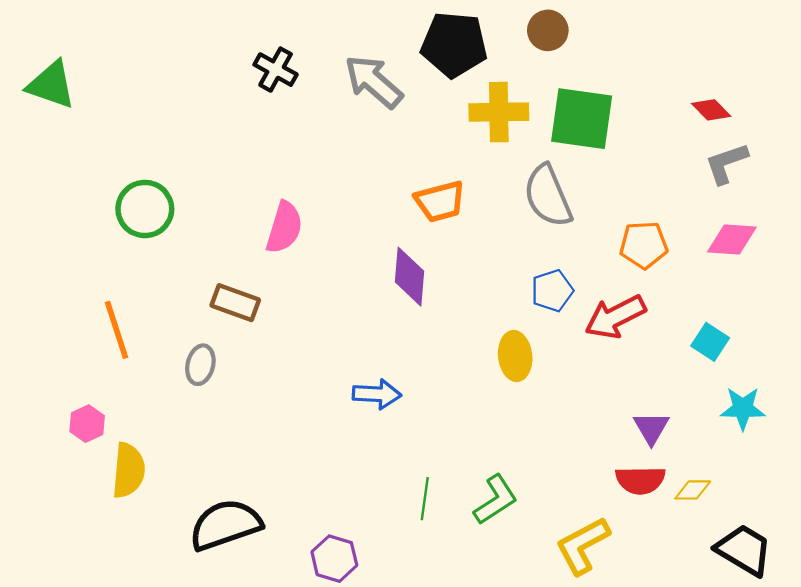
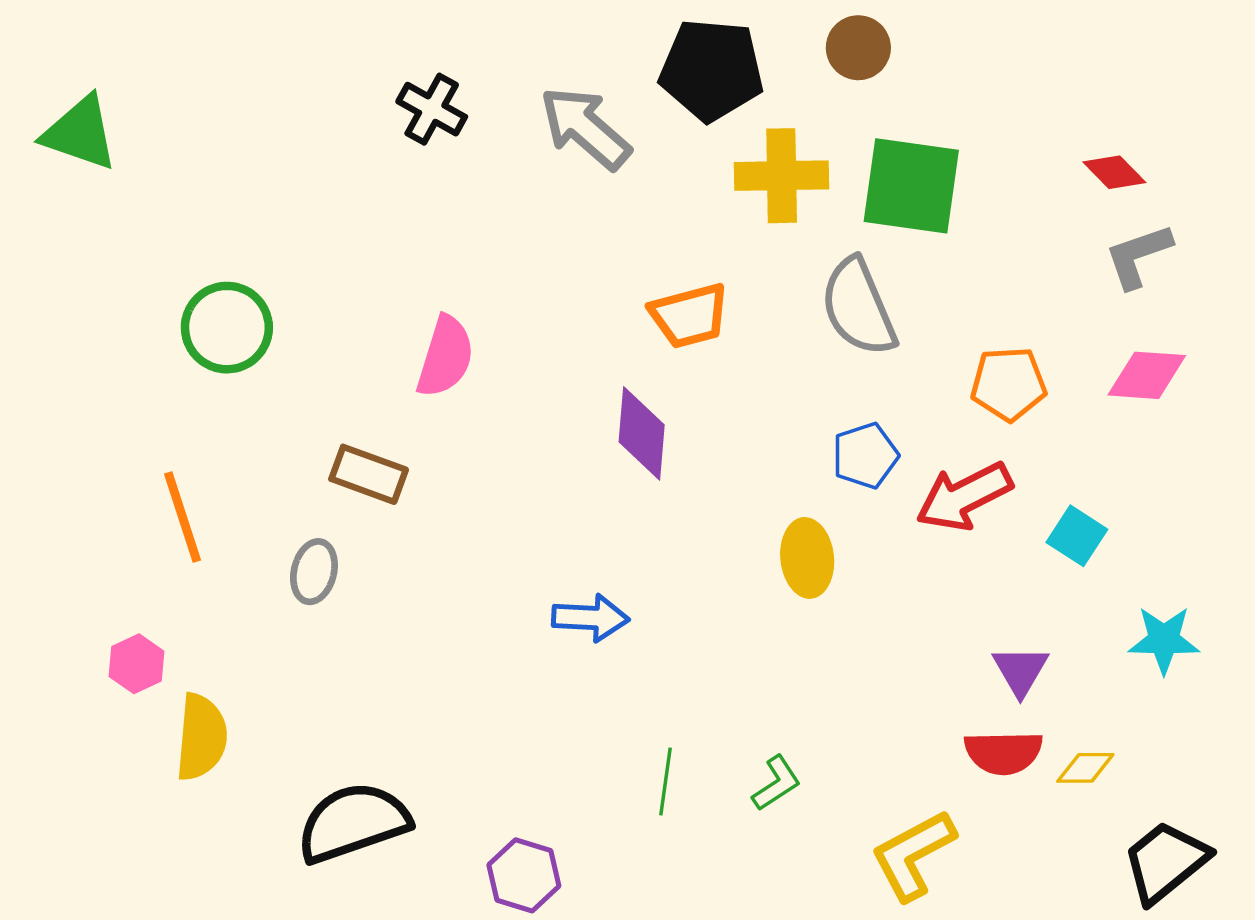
cyan square: (710, 342) -> (1077, 536), moved
green L-shape: (496, 500) -> (776, 783), size x0.7
black trapezoid: (744, 550) -> (1166, 862), turned -70

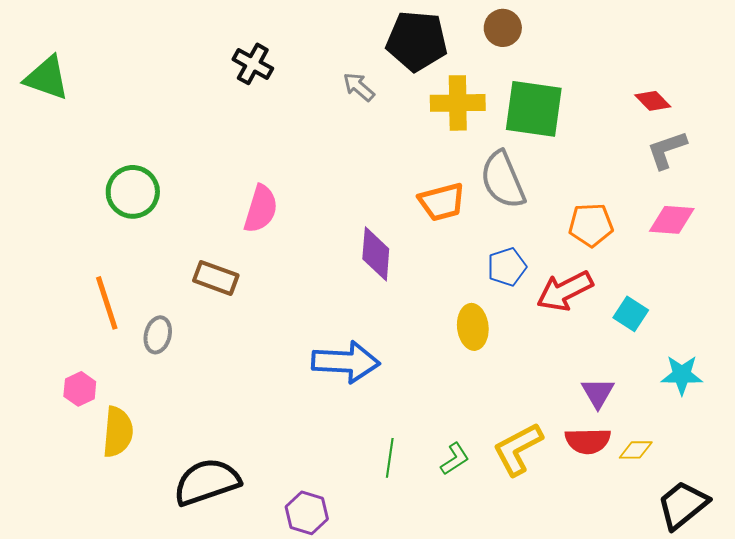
gray arrow: (585, 128) -> (359, 87), moved, size x0.6
orange trapezoid: (689, 316) -> (442, 202), moved
gray ellipse: (314, 572) -> (158, 335), moved
blue arrow: (590, 618) -> (346, 362), size x1.5
yellow L-shape: (913, 855) -> (518, 449), moved

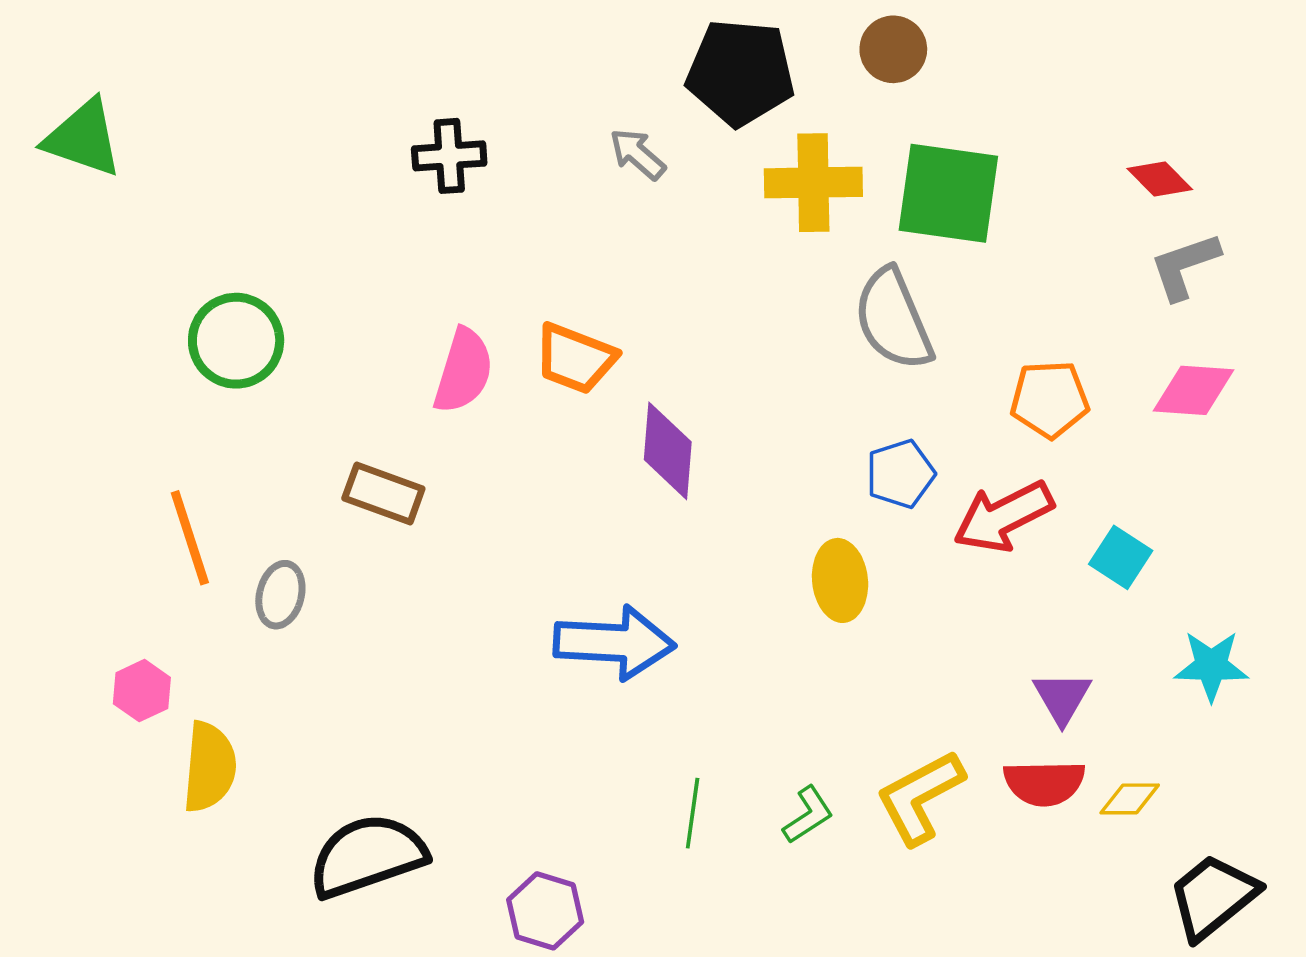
black cross: (253, 64) -> (449, 156), moved, turned -33
orange trapezoid: (442, 202) -> (575, 358), moved, turned 36

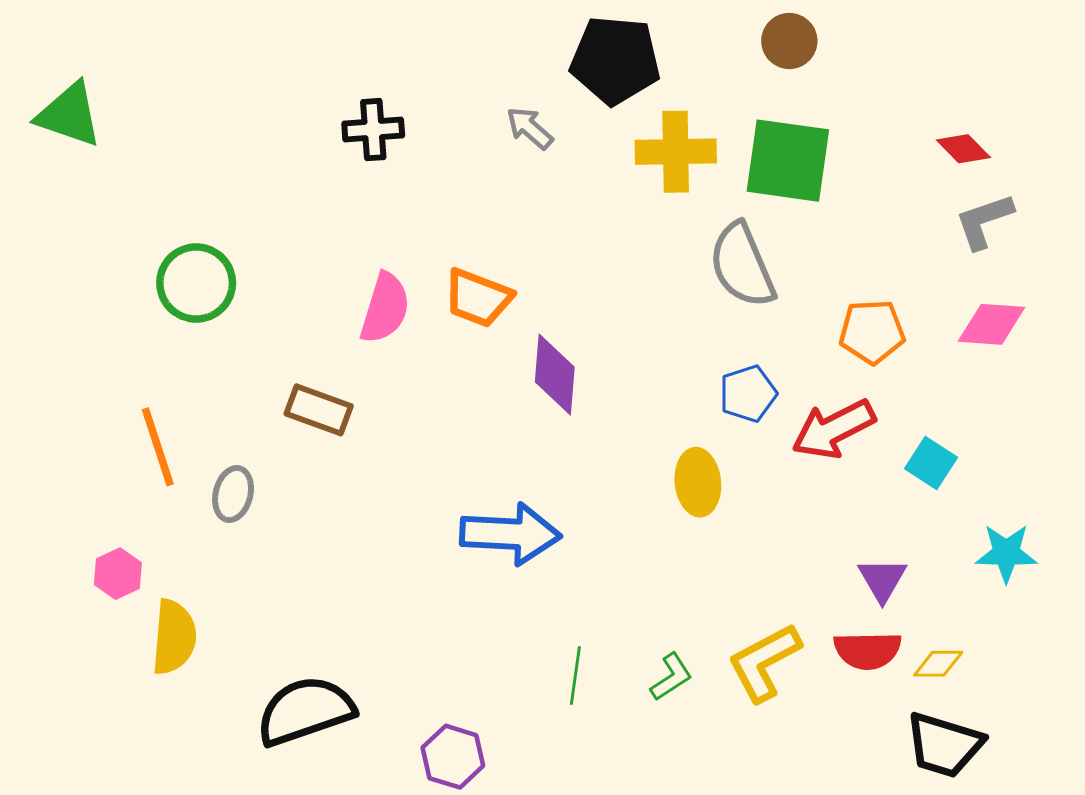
brown circle: (893, 49) -> (789, 41), moved
black trapezoid: (1213, 897) -> (944, 745), moved, turned -124

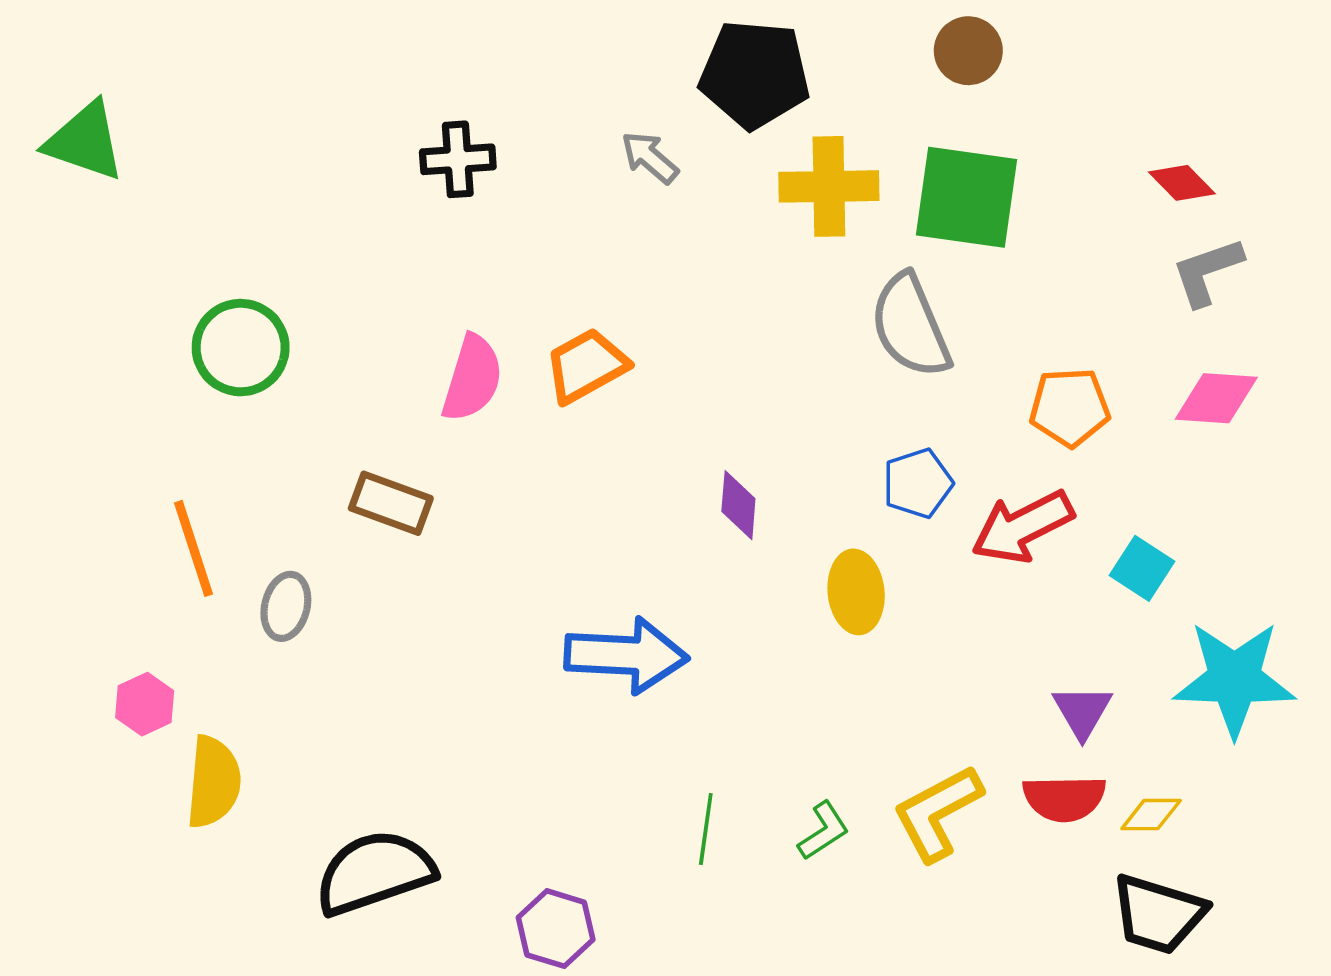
orange trapezoid: (478, 298) -> (586, 366), turned 130
purple diamond: (555, 374) -> (738, 505), moved, size x0.7
cyan star: (1006, 553) -> (1234, 679), size x1.6

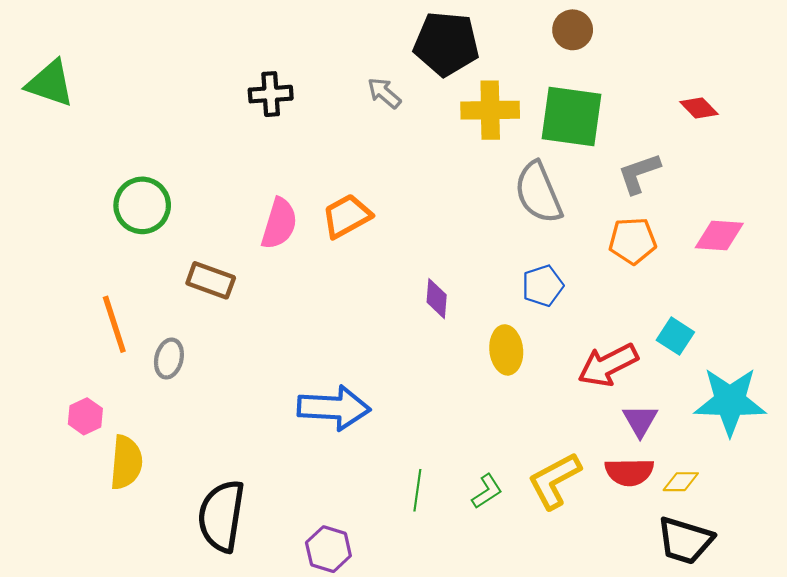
gray L-shape: (1207, 272) -> (639, 173), moved
brown rectangle: (391, 503) -> (211, 280), moved
red arrow: (1023, 527) -> (608, 365), moved
blue arrow: (626, 655) -> (334, 408), moved
black semicircle: (375, 872) -> (221, 516), turned -62

